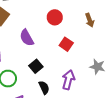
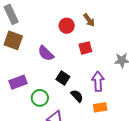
brown arrow: (90, 20) -> (89, 20), moved
red square: (66, 44) -> (85, 48), turned -32

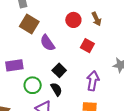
brown square: (13, 40) -> (29, 24), moved
red square: (85, 48) -> (87, 46), turned 32
black semicircle: (77, 96) -> (56, 89), moved

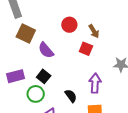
brown arrow: (97, 19) -> (94, 31), moved
black square: (59, 70) -> (44, 76), moved
black semicircle: (56, 89) -> (71, 96), moved

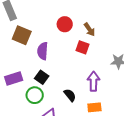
purple semicircle: (46, 50) -> (43, 51), turned 48

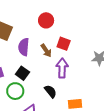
brown arrow: (89, 29) -> (46, 51), moved
purple arrow: (93, 81) -> (62, 68), moved

